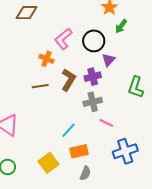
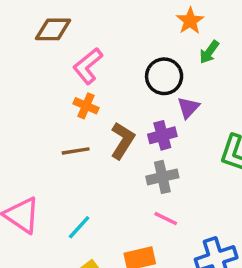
pink L-shape: (63, 39) -> (88, 66), moved
pink line: (106, 123) -> (166, 219), moved
cyan line: (69, 130) -> (79, 227), moved

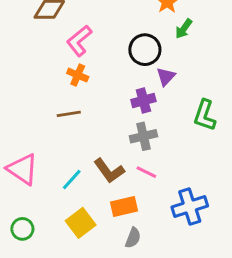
brown L-shape: (122, 141) -> (109, 171), moved, turned 112

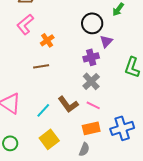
pink L-shape: (79, 41) -> (25, 24), moved
orange cross: (78, 75) -> (47, 40), turned 32
gray cross: (143, 136) -> (91, 81), turned -30
orange rectangle: (124, 206) -> (91, 128), moved

